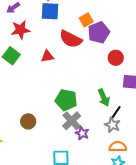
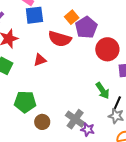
red circle: (116, 58) -> (107, 49), size x1.5
green pentagon: (66, 100) -> (25, 102), moved
brown circle: (28, 121) -> (42, 122), moved

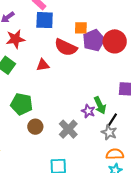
orange square: (72, 17) -> (81, 28), turned 32
red circle: (107, 49) -> (115, 41), moved
purple star: (88, 129) -> (88, 111), moved

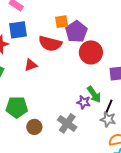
blue square: (45, 20) -> (18, 30), moved
red circle: (115, 41) -> (91, 52), moved

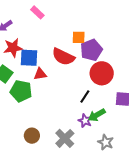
blue square: (18, 30) -> (29, 58), moved
green arrow: (94, 94) -> (97, 115), turned 84
black line: (109, 106) -> (85, 96), moved
green pentagon: (17, 107) -> (21, 91), moved

